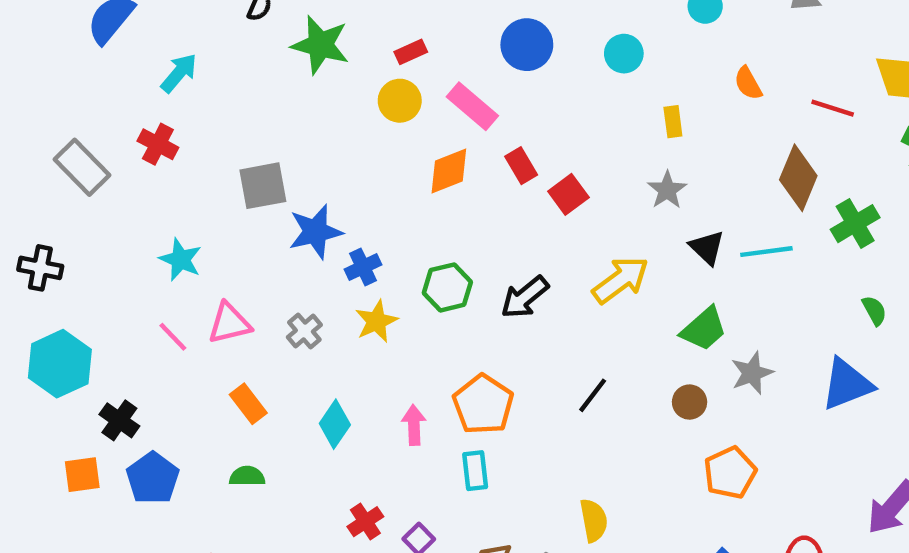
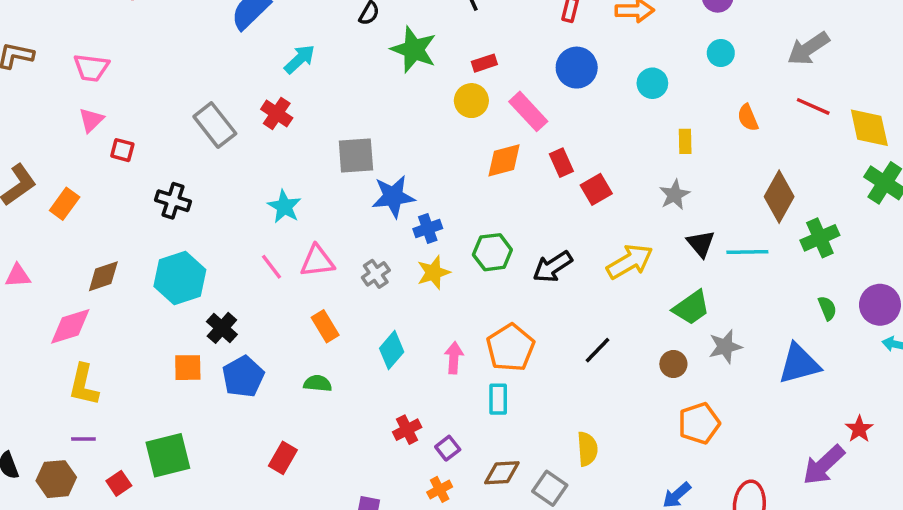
red line: (833, 108) -> (813, 106), moved

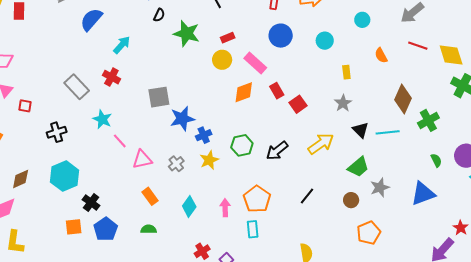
black cross: (173, 201) -> (57, 132), turned -30
cyan star: (284, 207) -> (102, 119), moved
pink line: (272, 267) -> (120, 141), moved

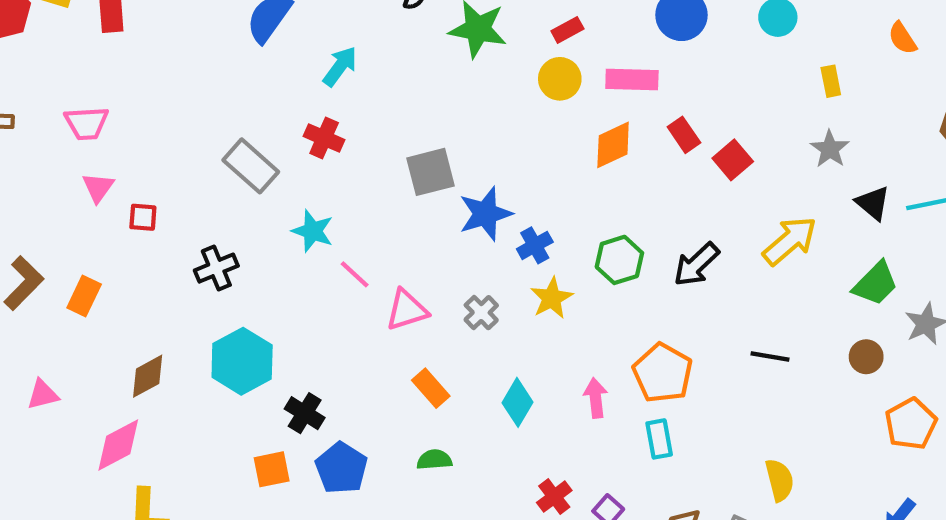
pink rectangle: (255, 63) -> (632, 79), turned -35
black line: (307, 196) -> (770, 357), turned 66

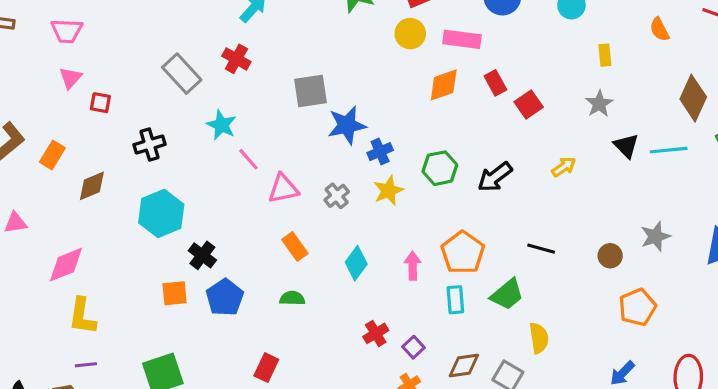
yellow arrow: (790, 241) -> (564, 167), size x0.6
green trapezoid: (875, 284) -> (507, 294), moved
brown diamond: (148, 376) -> (92, 186), moved

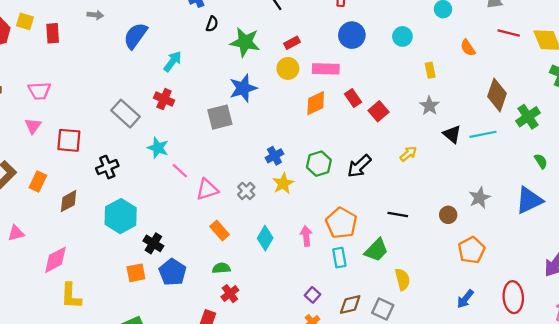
pink triangle: (70, 78) -> (33, 126), moved
red square: (100, 103) -> (69, 140), size x1.6
blue star: (347, 125) -> (243, 88), moved
red cross: (376, 333) -> (230, 294), moved

